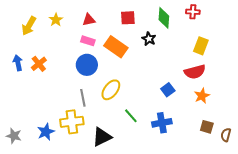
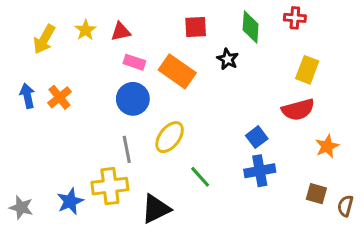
red triangle: (89, 20) -> (121, 32), moved
orange star: (202, 96) -> (327, 146), moved
blue cross: (162, 123) -> (260, 171), moved

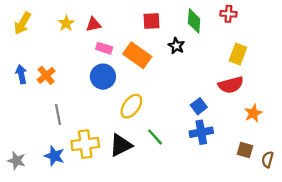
yellow arrow: (44, 39) -> (22, 23), moved
gray line: (127, 149) -> (58, 114), moved
blue star: (70, 201) -> (54, 156), turned -30
black triangle: (156, 209) -> (121, 145), moved

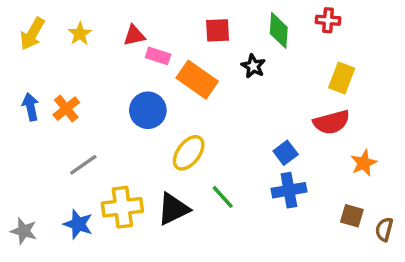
yellow star: (66, 23) -> (80, 34), moved
pink rectangle: (104, 48) -> (158, 56), moved
gray line: (58, 114) -> (83, 165), turned 66

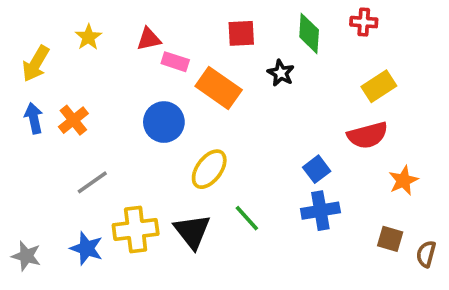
yellow arrow: (32, 34) -> (36, 64), moved
yellow rectangle: (342, 78) -> (379, 86), turned 36
black triangle: (173, 209) -> (192, 231), turned -42

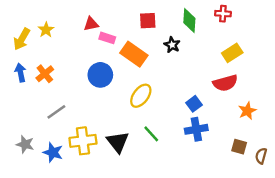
yellow star: (88, 37) -> (46, 30), moved
yellow ellipse: (209, 169) -> (141, 96), moved
gray star: (26, 256) -> (25, 144), moved

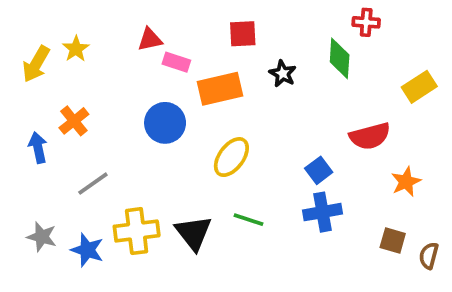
green diamond: (189, 21) -> (340, 58), moved
yellow rectangle: (232, 53) -> (419, 87), moved
orange rectangle: (134, 54) -> (220, 89), turned -48
blue arrow: (21, 73) -> (38, 148), moved
green line: (151, 134) -> (249, 220), turned -30

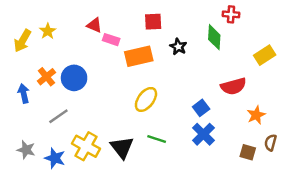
red triangle: (150, 39) -> (94, 25), turned 35
blue circle: (165, 123) -> (74, 78), moved
blue cross: (322, 212) -> (203, 134), turned -35
yellow cross: (137, 231) -> (86, 146), turned 36
brown semicircle: (429, 256) -> (271, 143), moved

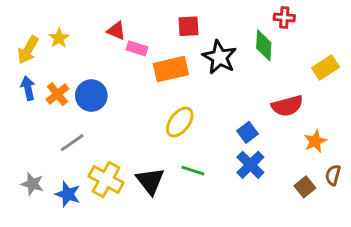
black star: (178, 47) -> (219, 57), size x1.6
blue arrow: (24, 93) -> (28, 88), moved
brown square: (248, 152) -> (305, 187), turned 35

